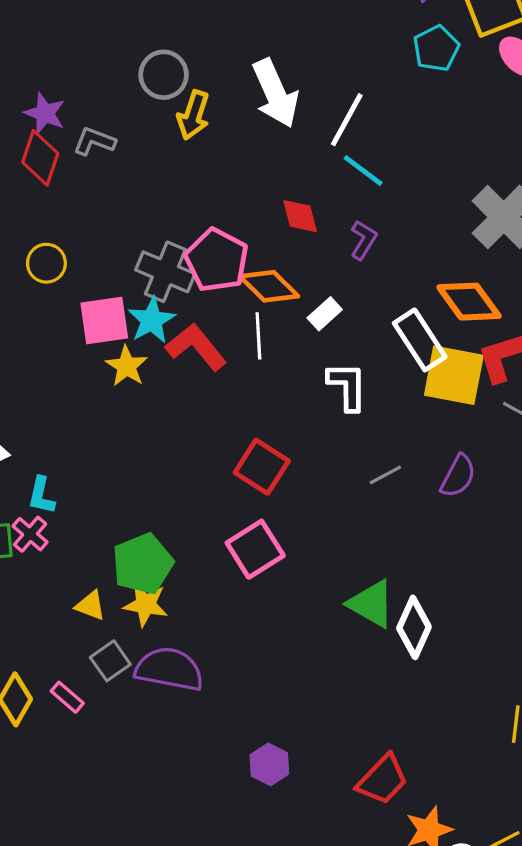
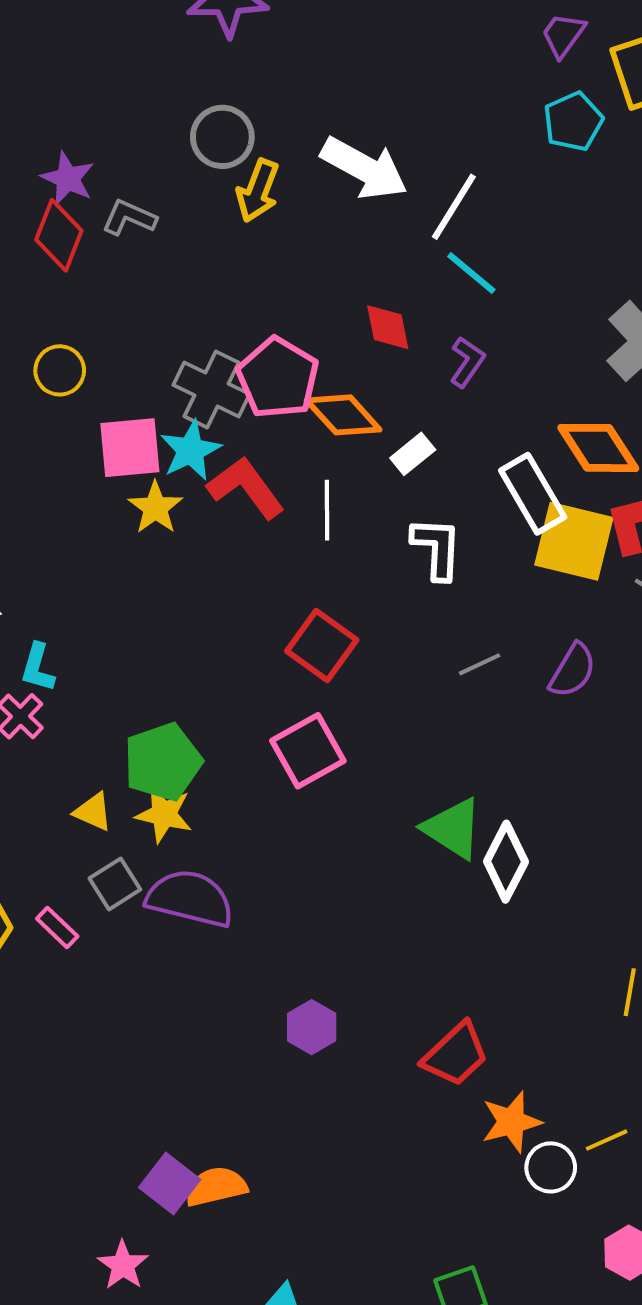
white arrow: (275, 93) -> (364, 168), turned -40
white line: (258, 336) -> (327, 510), moved

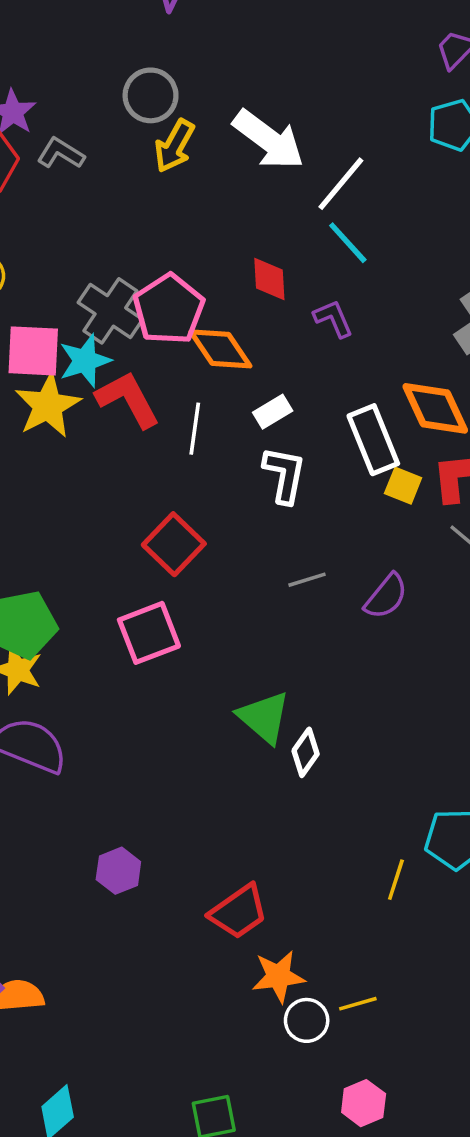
purple L-shape: (467, 362) -> (333, 318), turned -66
white rectangle: (413, 454) -> (273, 412), moved
yellow star: (155, 508) -> (48, 406), size x1.4
yellow square: (574, 541) -> (403, 486), size x0.5
white diamond: (506, 862) -> (306, 752), size x0.7

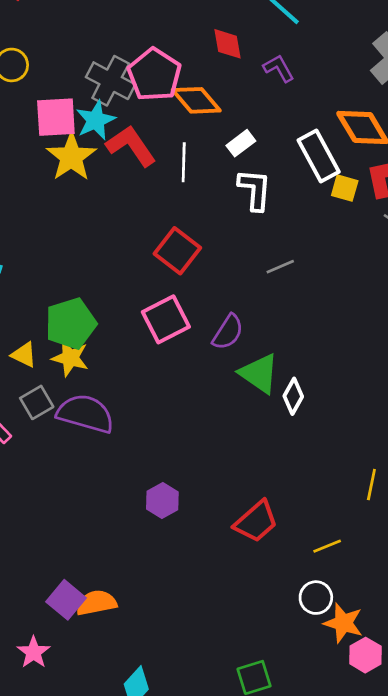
purple semicircle: (386, 596) -> (228, 332), moved
orange star: (278, 976) -> (343, 623), moved, turned 30
yellow line: (358, 1004) -> (327, 546), moved

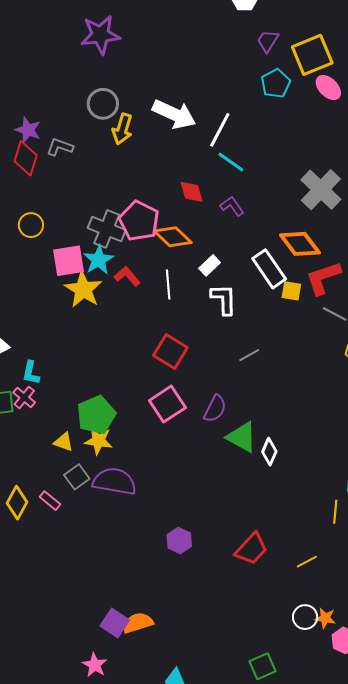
red L-shape: (131, 146) -> (127, 276), size x0.7
white circle: (316, 598) -> (305, 617), moved
orange star: (343, 623) -> (325, 618), size x0.7

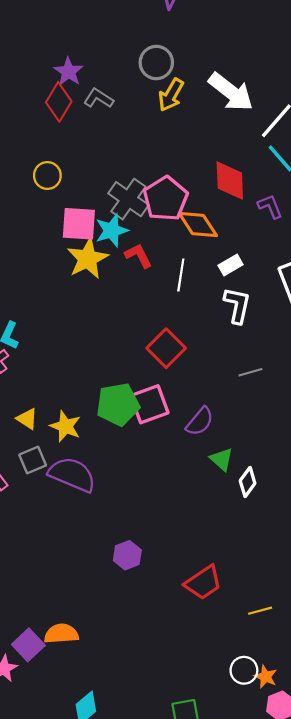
red diamond: (192, 192) -> (230, 181), size x1.4
green pentagon: (96, 415) -> (118, 404), moved
green triangle: (242, 437) -> (222, 459), size x0.7
purple square: (115, 623) -> (28, 645), moved

